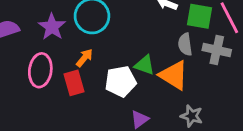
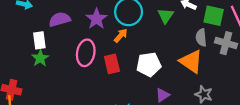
orange arrow: (84, 58) -> (121, 36), moved
green triangle: (145, 65) -> (166, 16), moved, turned 42

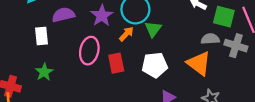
green triangle: (166, 16) -> (153, 29), moved
gray semicircle: (201, 38) -> (210, 39), turned 90
green star: (40, 58) -> (44, 72), moved

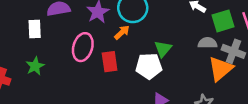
green square: (224, 17) -> (223, 21), turned -35
green triangle: (153, 29) -> (163, 49), moved
orange triangle: (199, 63) -> (221, 69), moved, turned 40

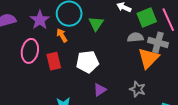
orange arrow: (122, 32) -> (62, 35), turned -72
green triangle: (163, 49) -> (96, 24), moved

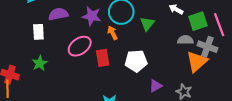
purple star: (40, 20) -> (92, 16), turned -30
pink ellipse: (30, 51) -> (80, 46), turned 40
purple triangle: (100, 90) -> (156, 86), moved

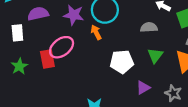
green triangle: (147, 24) -> (155, 55), moved
gray semicircle: (185, 40) -> (149, 27), moved
red rectangle: (103, 58) -> (47, 59), moved

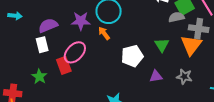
gray semicircle: (149, 27) -> (176, 17), moved
white rectangle: (17, 33) -> (42, 45), moved
purple triangle: (143, 88) -> (156, 76), turned 32

